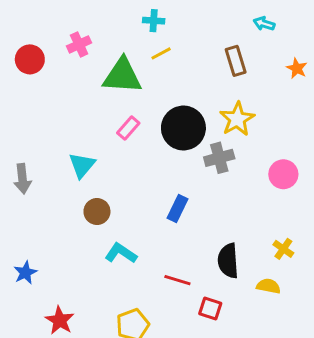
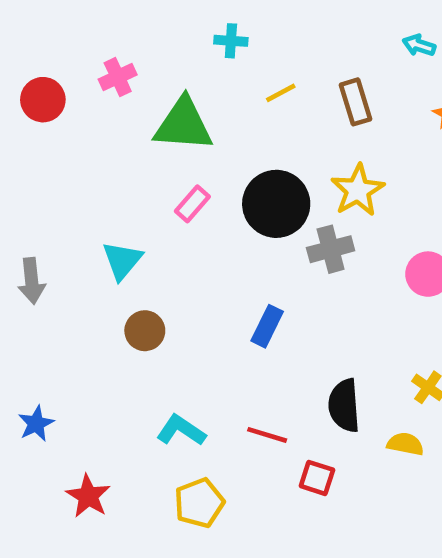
cyan arrow: (264, 24) -> (419, 45), moved
yellow line: (161, 53) -> (281, 93), moved
cyan L-shape: (121, 253) -> (181, 430), moved

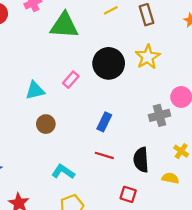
pink rectangle: (192, 204) -> (71, 80), moved
gray cross: (331, 249) -> (159, 115), moved
cyan triangle: (122, 260) -> (35, 90), turned 36
red line: (267, 435) -> (104, 155), moved

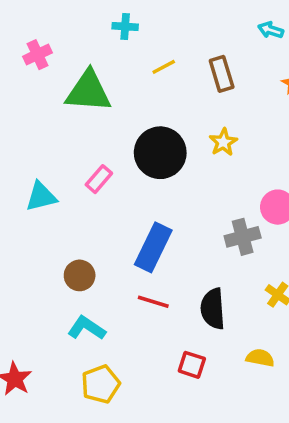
yellow star: (148, 57) -> (223, 142), size x0.7
blue rectangle: (104, 122) -> (153, 247), size x1.5
brown circle: (46, 124) -> (80, 275), moved
yellow semicircle: (170, 178) -> (260, 358), moved

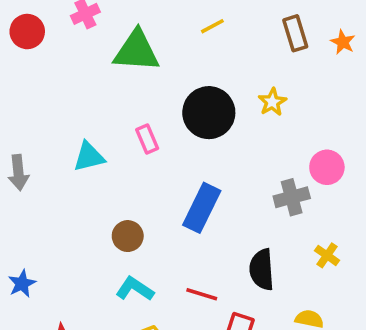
brown rectangle: (222, 74) -> (295, 33), moved
pink rectangle: (99, 179) -> (147, 139), turned -64
red line: (153, 302) -> (202, 294), moved

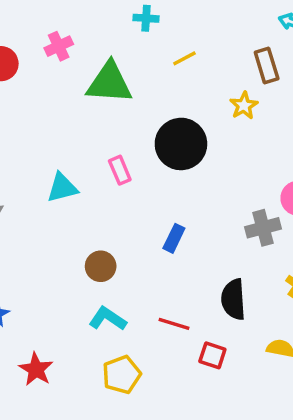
yellow star: (272, 102) -> (244, 106), moved
blue rectangle: (202, 208) -> (174, 238), size x0.6

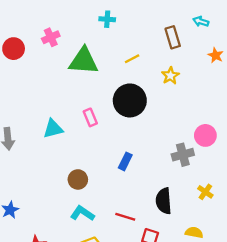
yellow line: (184, 58) -> (132, 59), moved
brown rectangle: (267, 65) -> (173, 37), moved

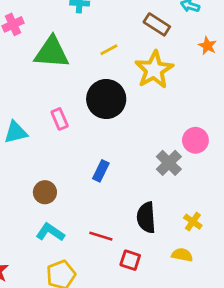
brown rectangle: (173, 37) -> (157, 24), turned -40
yellow star: (170, 76) -> (154, 70), size x1.8
gray cross: (183, 155) -> (169, 163), turned -30
yellow cross: (205, 192) -> (193, 222), moved

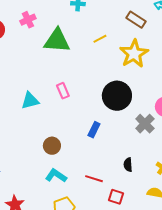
black circle: (106, 99) -> (117, 96), moved
black semicircle: (146, 218) -> (128, 165), size x0.6

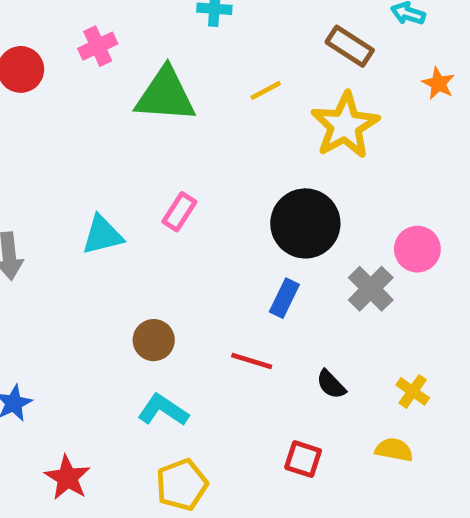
pink rectangle: (63, 91) -> (179, 212), turned 56
blue rectangle: (94, 130) -> (284, 298), moved
black semicircle: (128, 165) -> (331, 384), turned -40
red line: (94, 179) -> (252, 361), moved

